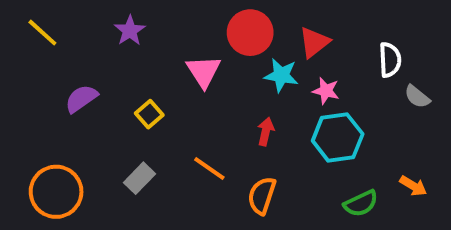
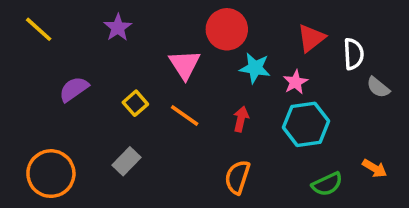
red triangle: (314, 42) -> (311, 38), moved
pink star: (326, 91) -> (295, 82), turned 30
orange line: (209, 168) -> (185, 116), moved

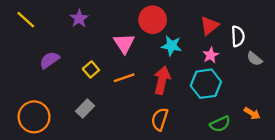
pink star: (295, 82) -> (211, 55), moved
orange line: (185, 116) -> (124, 78), turned -54
red arrow: (241, 119) -> (162, 80), size x1.6

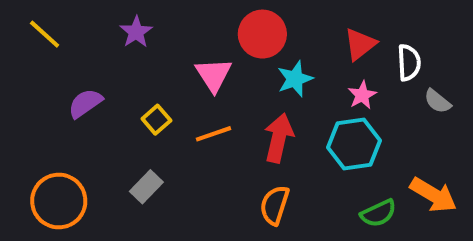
cyan star: (172, 46) -> (295, 79), turned -30
orange arrow: (252, 113) -> (433, 195), size x1.6

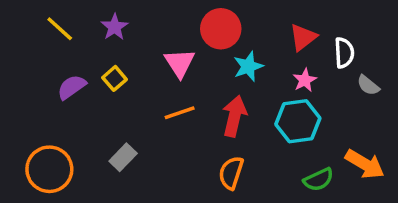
yellow line: (45, 34) -> (60, 29), moved
yellow square: (156, 120) -> (114, 78), moved

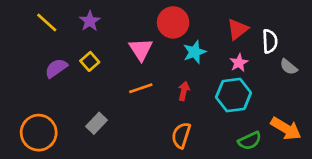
red arrow: (234, 116) -> (184, 91), size x0.6

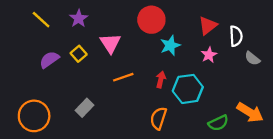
pink triangle: (141, 49) -> (110, 43), moved
cyan hexagon: (234, 95) -> (188, 89), moved

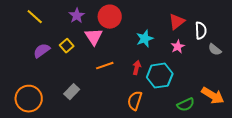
purple star: (79, 18) -> (77, 16), moved
red circle: (151, 20) -> (110, 17), moved

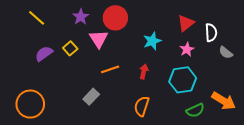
cyan hexagon: (160, 76) -> (183, 80), moved
gray rectangle: (72, 92) -> (91, 97), moved

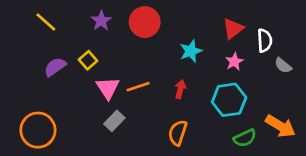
pink triangle: (99, 39) -> (108, 88), moved

